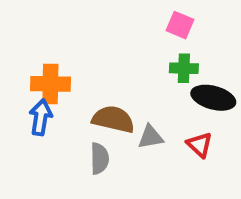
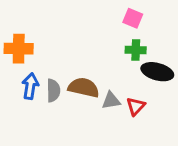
orange cross: (50, 84) -> (19, 49), moved
red triangle: (200, 145) -> (136, 106), moved, turned 30
gray semicircle: (100, 159) -> (53, 90), moved

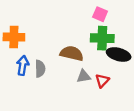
green cross: (136, 50) -> (102, 38), size x1.5
brown semicircle: (84, 88) -> (72, 53), moved

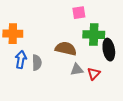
pink square: (100, 14) -> (79, 13), moved, turned -32
black ellipse: (119, 54) -> (109, 50), turned 65

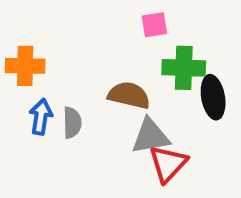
gray triangle: (77, 70) -> (150, 136), size x1.5
red triangle: (94, 74) -> (168, 164), moved, size x1.5

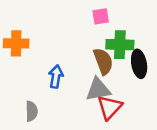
brown semicircle: (129, 95) -> (103, 61), moved, turned 56
blue arrow: (41, 117) -> (56, 77), moved
gray semicircle: (72, 123) -> (32, 111), moved

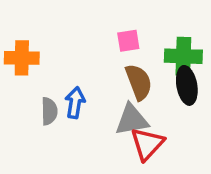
pink square: (101, 16) -> (128, 41), moved
green cross: (120, 45) -> (183, 56), moved
gray semicircle: (32, 111) -> (49, 111), moved

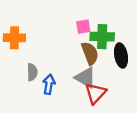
green cross: (183, 56) -> (102, 37), moved
blue arrow: (75, 103) -> (49, 84), moved
gray triangle: (132, 120) -> (85, 78), turned 40

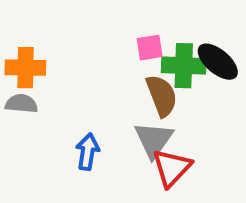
black ellipse: (121, 55) -> (218, 62), moved, turned -40
gray semicircle: (32, 72) -> (21, 104), moved, turned -84
gray triangle: (85, 78) -> (154, 140), turned 35

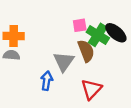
green cross: (184, 66) -> (98, 35), turned 30
gray triangle: (154, 140) -> (64, 62), moved

